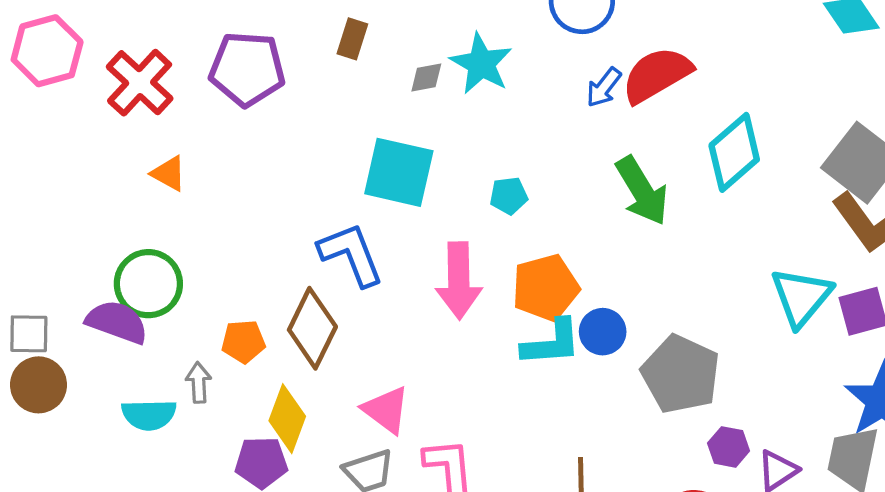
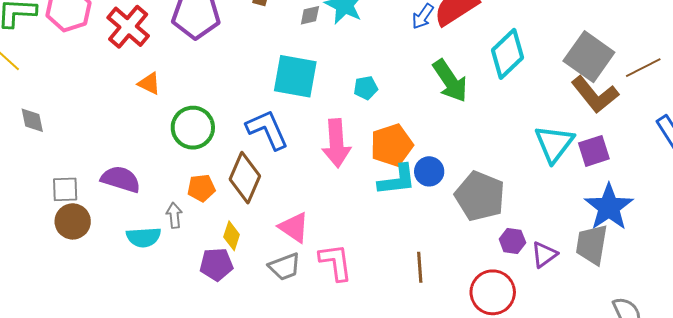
green circle: (148, 284) -> (193, 128), moved
yellow diamond: (287, 419) -> (232, 236), size x0.7

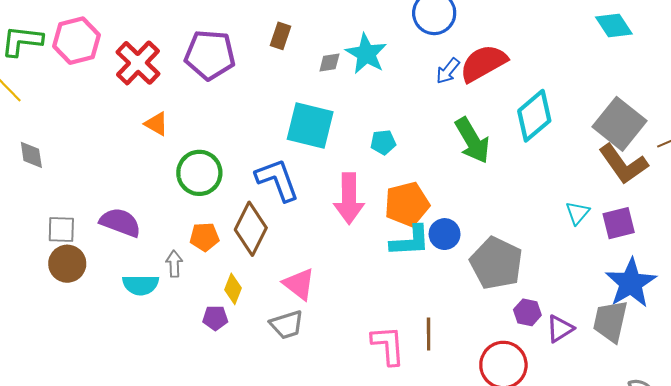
cyan triangle: (554, 144) -> (578, 213), size x0.6
pink L-shape: (336, 262) -> (388, 345), moved
purple pentagon: (216, 264) -> (215, 318), size x0.7

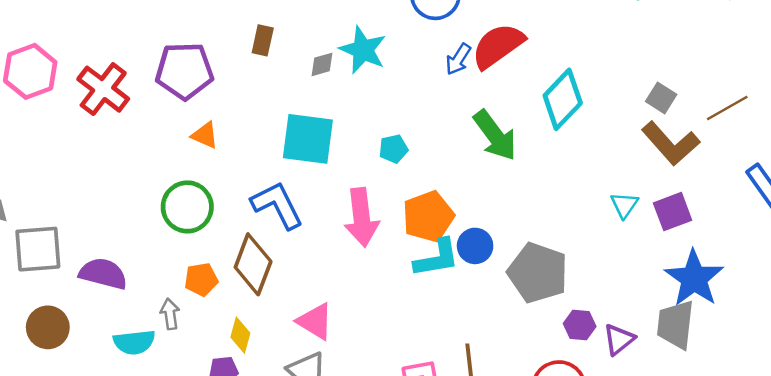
orange triangle: (156, 124) -> (205, 135), moved
gray square: (620, 124) -> (661, 98), size x0.5
gray square: (61, 229) -> (38, 249), moved, size x1.5

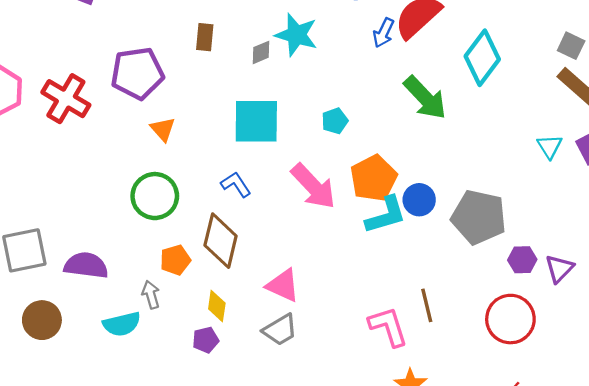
orange triangle: (205, 135) -> (163, 129), turned 32
blue L-shape: (277, 205) -> (236, 184), size x0.6
pink arrow: (361, 217) -> (313, 186), turned -30

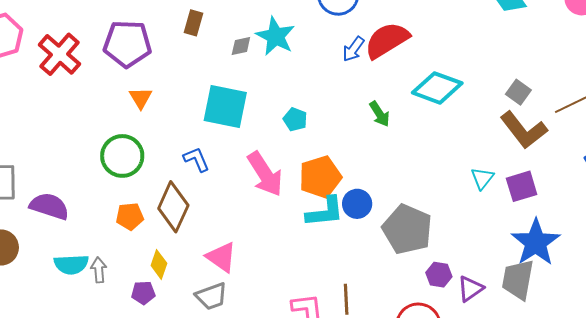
cyan diamond: (482, 58) -> (437, 88), turned 63
green arrow: (425, 98) -> (380, 114), size x0.6
cyan pentagon: (335, 121) -> (295, 119), turned 30
gray arrow: (151, 295) -> (99, 270), moved

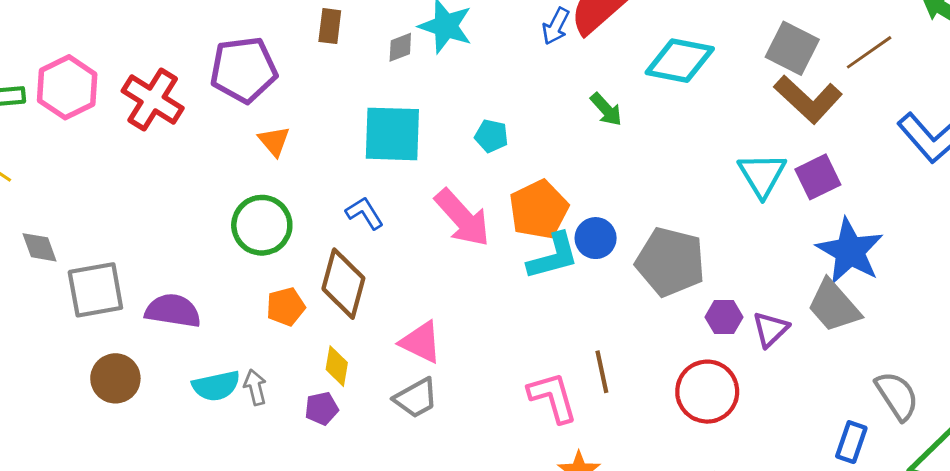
gray square: (518, 92) -> (792, 48), size x1.5
cyan triangle: (482, 178) -> (762, 175), size x1.5
gray trapezoid: (518, 280) -> (834, 306), turned -42

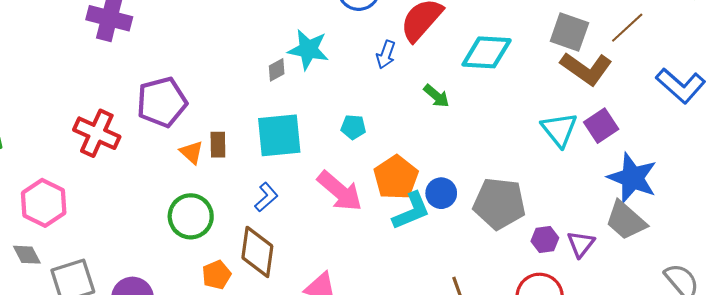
brown rectangle: (330, 26) -> (218, 145), moved
blue arrow: (556, 26) -> (386, 55), moved
pink hexagon: (67, 87) -> (44, 203), moved
blue L-shape: (365, 213) -> (266, 197), turned 88

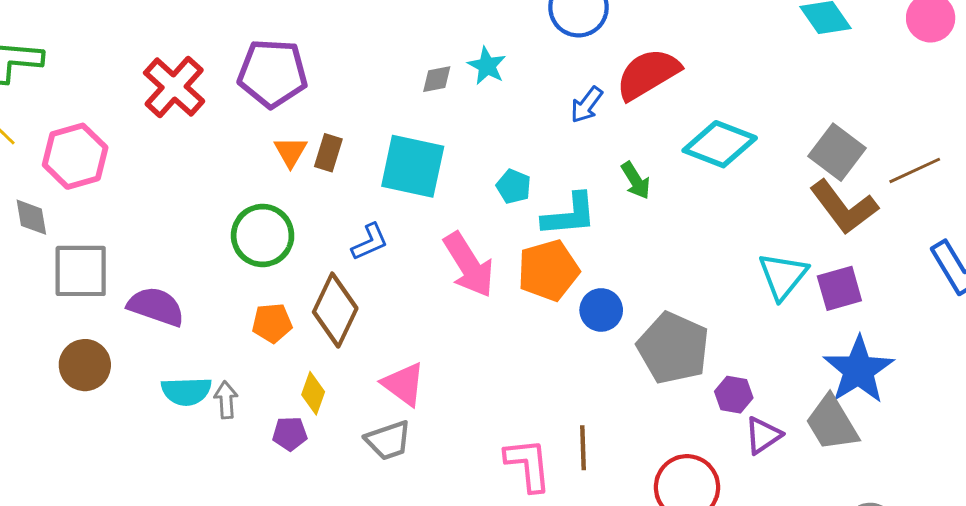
cyan star: (308, 50) -> (487, 66), size x0.7
cyan L-shape: (411, 211) -> (569, 215), moved
purple hexagon: (545, 239) -> (734, 395), moved

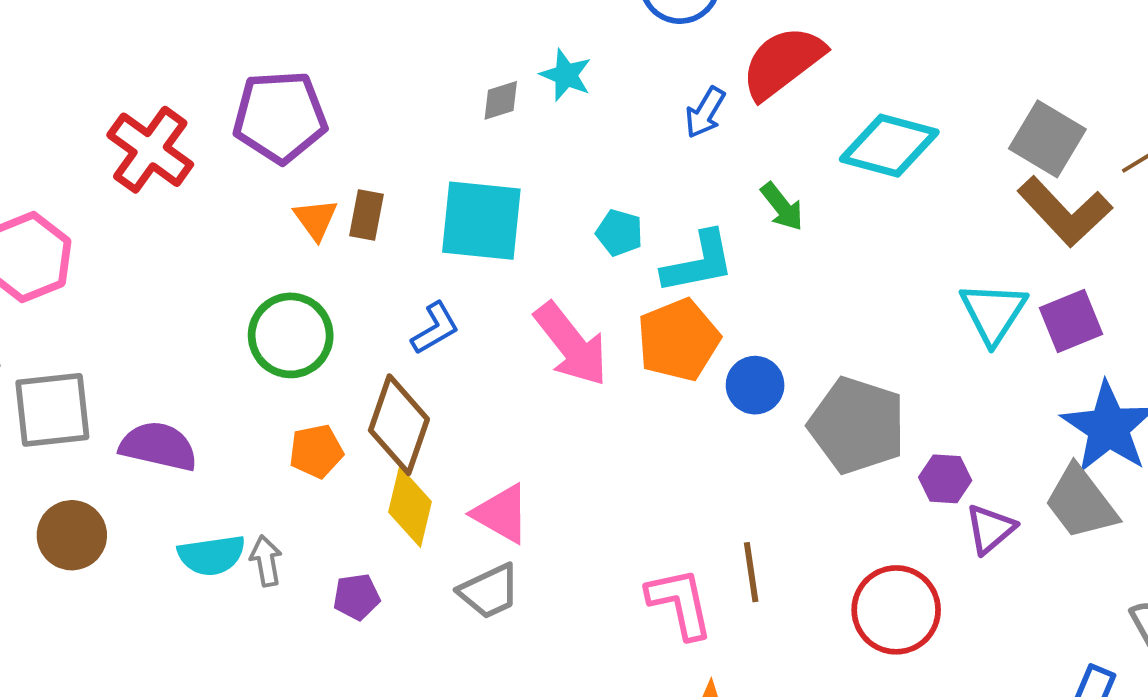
yellow diamond: (313, 393) -> (410, 507), moved, size x1.4

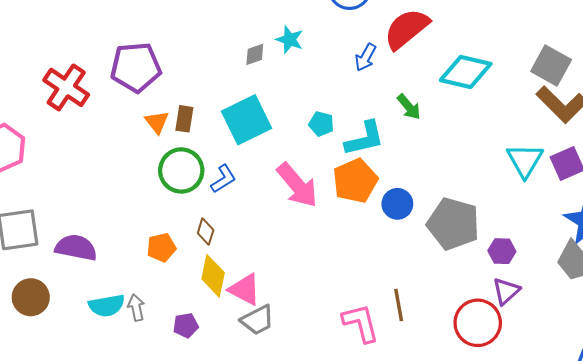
cyan square: (481, 221) -> (247, 120), turned -30
green circle: (291, 335) -> (181, 170), moved
brown diamond: (399, 425) -> (206, 232), size x0.5
pink triangle: (501, 514) -> (245, 289), moved
purple triangle: (990, 529) -> (506, 291), moved

